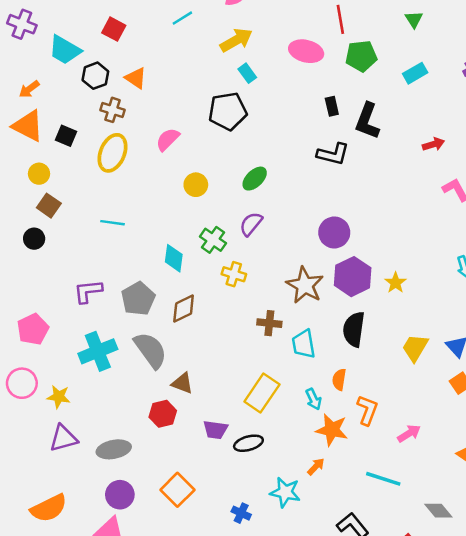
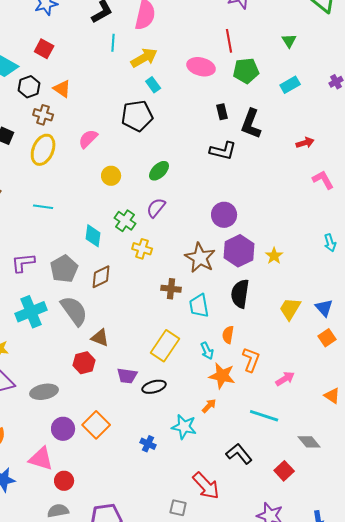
cyan line: (182, 18) -> (113, 43), moved, turned -54
purple circle: (120, 495) -> (63, 429), moved

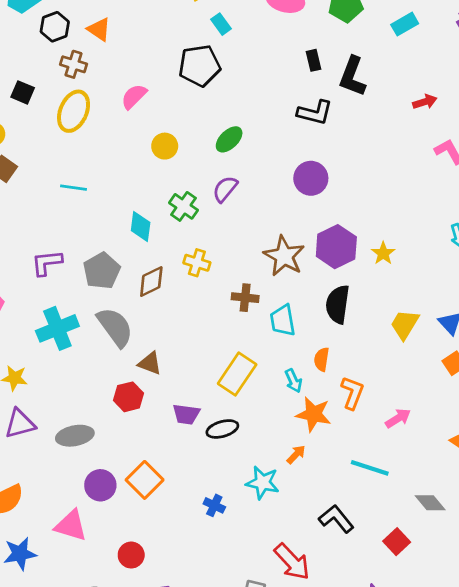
purple circle: (224, 215) -> (311, 178), moved
yellow cross: (142, 249) -> (197, 263), moved
red circle: (64, 481) -> (131, 555), moved

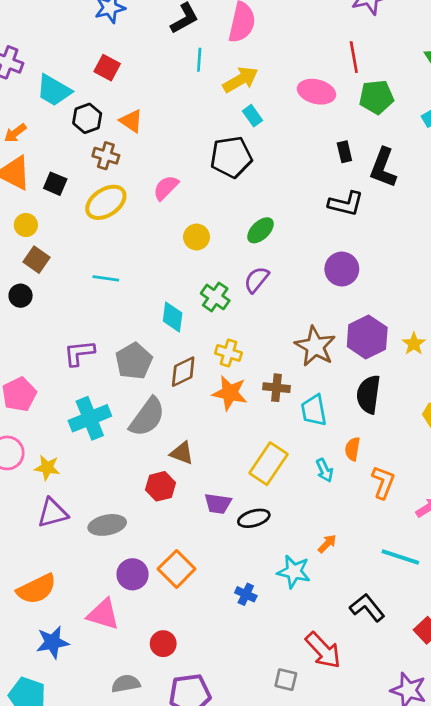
yellow ellipse: (74, 111) -> (106, 202), turned 33
gray semicircle: (115, 327) -> (147, 417), turned 72
orange star: (314, 414) -> (230, 393), moved

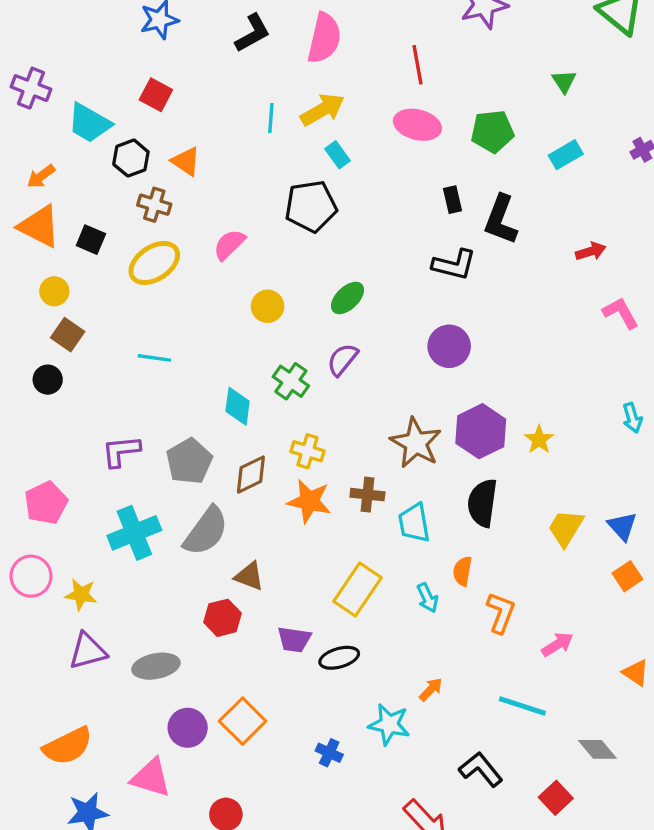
red line: (354, 57) -> (417, 65), moved
cyan line: (199, 60) -> (271, 118), moved

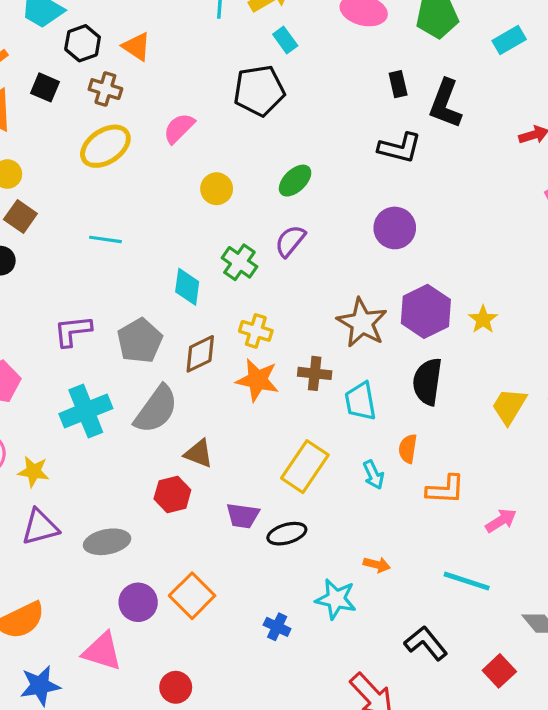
black square: (91, 240) -> (45, 87), moved
orange L-shape: (501, 613) -> (445, 489), turned 72
orange arrow: (431, 689) -> (377, 565), turned 60

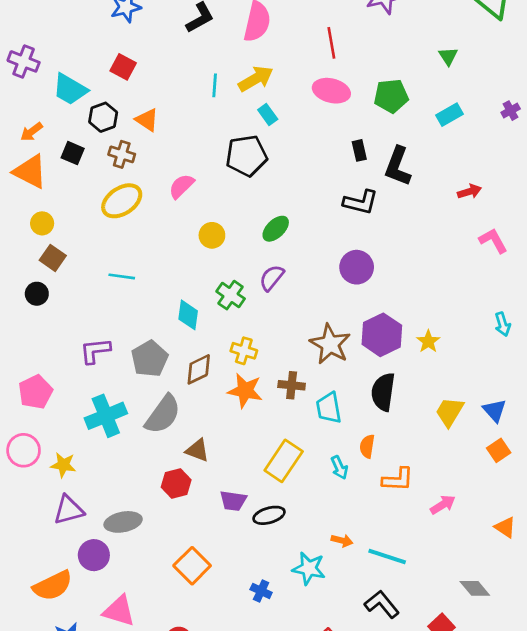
cyan line: (467, 581) -> (387, 556), moved
purple circle: (138, 602) -> (94, 555), moved

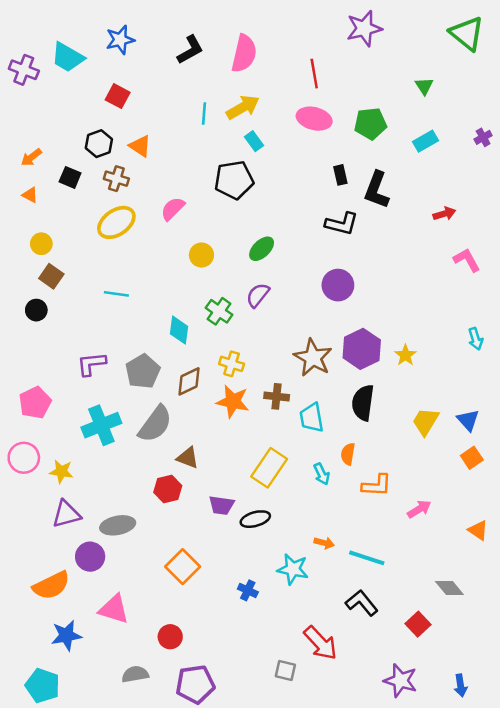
purple cross: (24, 61) -> (24, 70), moved
cyan trapezoid: (70, 89) -> (68, 57), moved
orange triangle: (30, 172) -> (30, 195), size x0.5

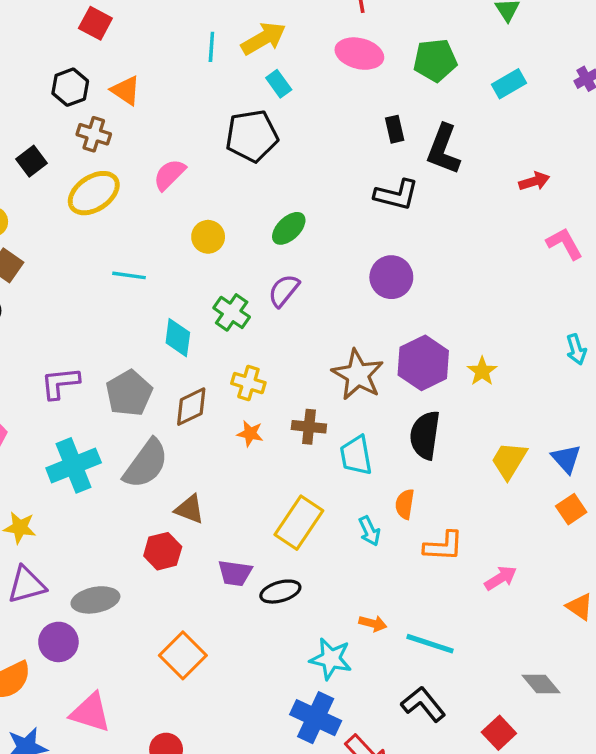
black square: (70, 177) -> (32, 161), moved, turned 30
cyan line: (116, 294) -> (129, 275), moved
orange star: (233, 401) -> (250, 433), size x0.6
blue cross: (248, 590) -> (316, 718), moved, size x1.8

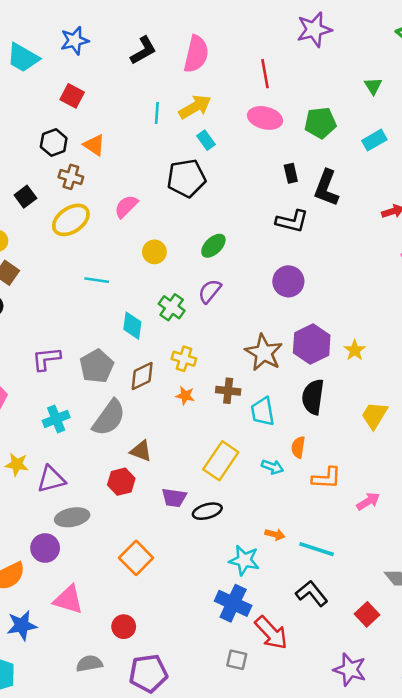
cyan cross: (74, 465) -> (56, 419), size x0.7
cyan arrow: (369, 531) -> (272, 467), turned -45
purple triangle: (27, 585) -> (51, 479), moved

